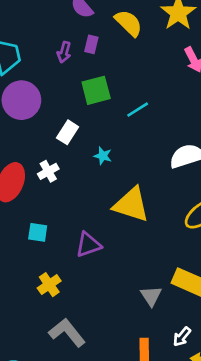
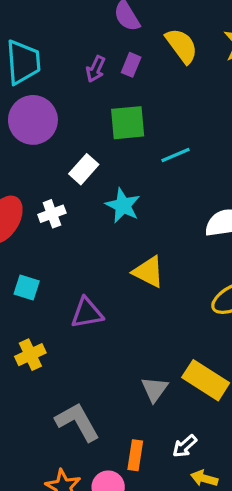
cyan star: (103, 156) -> (123, 205), size x1.5
yellow triangle: (131, 205) -> (148, 272), size x0.7
gray L-shape: (67, 332) -> (77, 422), moved

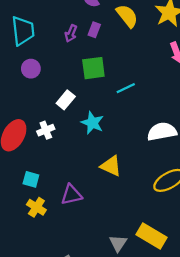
purple circle: (33, 120) -> (31, 69), size x0.6
yellow cross: (30, 355) -> (36, 207), moved, turned -30

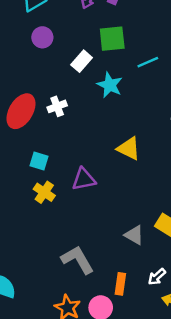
white rectangle: (66, 100) -> (82, 61), moved
cyan star: (92, 123) -> (110, 85), moved
gray triangle: (118, 243) -> (134, 235), turned -36

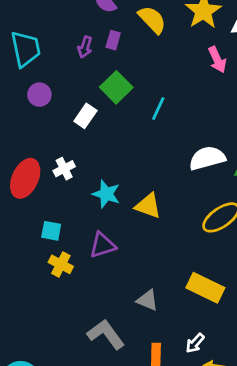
green square: (112, 39) -> (116, 87), turned -32
cyan line: (148, 62) -> (158, 109), turned -35
cyan star: (110, 85) -> (106, 194), moved
gray triangle: (134, 235) -> (147, 300), moved

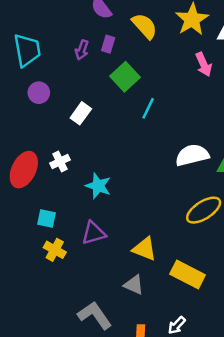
green square: (116, 87) -> (125, 77), moved
yellow triangle: (148, 206) -> (144, 249), moved

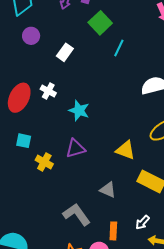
white cross: (60, 162) -> (48, 91), turned -35
cyan square: (47, 219) -> (24, 141), moved
yellow triangle: (144, 249) -> (125, 150), moved

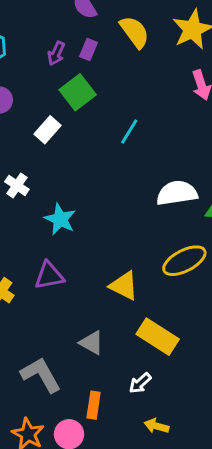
green square: (100, 23) -> (78, 92), moved
white arrow: (142, 222) -> (140, 383), moved

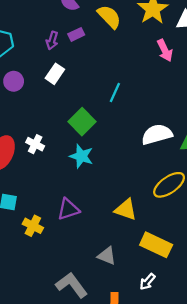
purple rectangle: (89, 49) -> (76, 34), turned 49
green square: (78, 92) -> (82, 122), moved
white rectangle: (48, 130) -> (55, 74), moved
cyan star: (60, 219) -> (81, 156), moved

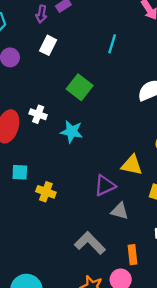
cyan line: (115, 92) -> (112, 44), moved
cyan star: (81, 156) -> (72, 132), moved
purple triangle: (68, 209) -> (105, 186), moved

